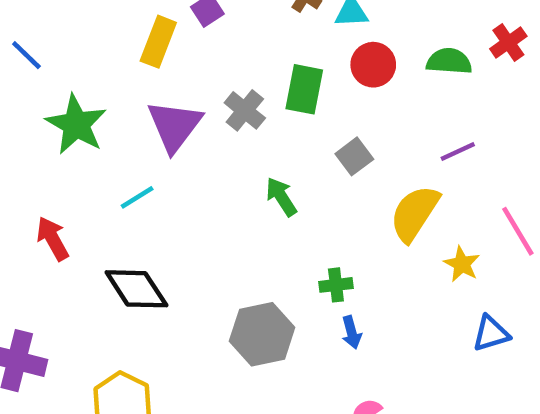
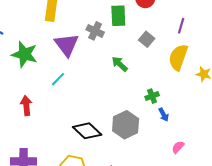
purple line: (458, 152) -> (181, 26), moved, turned -35
red arrow: (53, 239) -> (26, 106), turned 36
black diamond: (136, 289) -> (87, 131), moved

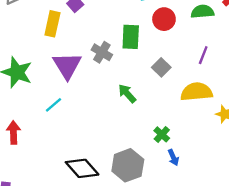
yellow semicircle: (178, 57) -> (196, 92), turned 60
green cross: (152, 96) -> (162, 134), turned -32

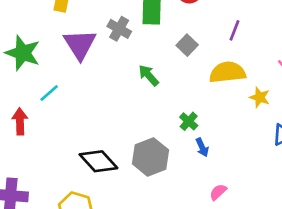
cyan line: (54, 105) -> (49, 93), moved

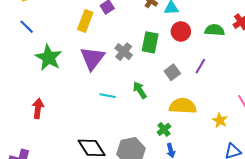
purple line: (234, 30) -> (200, 66), moved
yellow semicircle: (227, 72) -> (183, 106), moved
cyan line: (49, 93) -> (108, 96), moved, turned 42

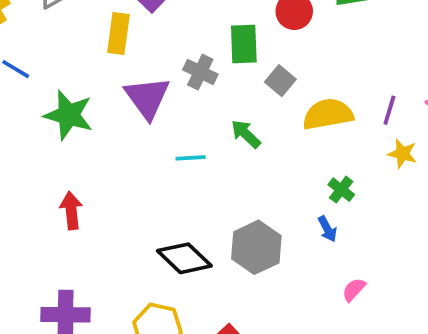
purple line: (200, 66) -> (389, 110), moved
gray square: (172, 72) -> (280, 81), moved
yellow semicircle: (183, 106) -> (328, 114), moved
green cross: (164, 129) -> (341, 190), moved

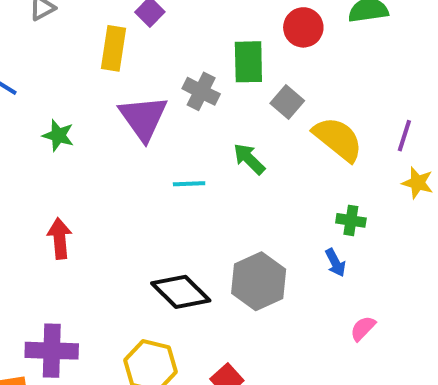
yellow semicircle: (328, 114) -> (338, 139), turned 48
green star: (69, 115) -> (58, 135), size x0.6
green cross: (341, 190) -> (351, 220), turned -30

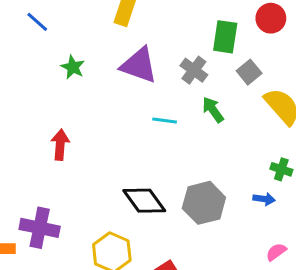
gray cross: (201, 91) -> (194, 70), moved
purple triangle: (143, 118) -> (139, 65), turned -45
blue arrow: (335, 263) -> (264, 199), turned -65

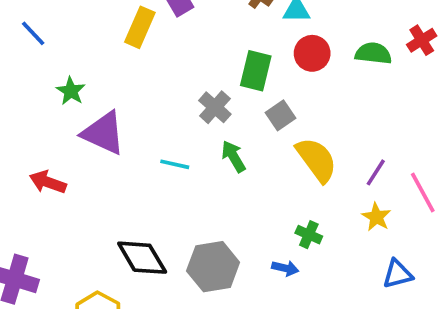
purple triangle: (139, 65) -> (103, 133), moved
red arrow: (60, 145) -> (48, 182), turned -80

